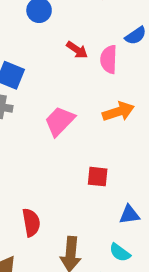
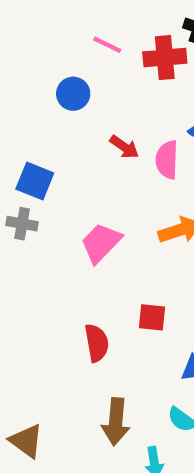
red semicircle: (31, 222) -> (97, 343), moved

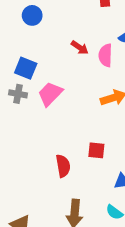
blue circle: (73, 94) -> (32, 15), moved
pink trapezoid: (101, 243) -> (50, 94), moved

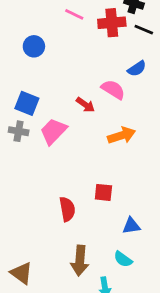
red arrow: (80, 48) -> (85, 105), moved
pink semicircle: (105, 55) -> (113, 89), turned 120

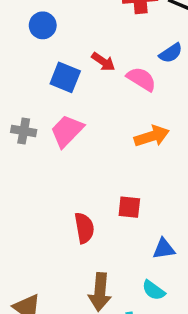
blue square: (27, 103) -> (65, 77), moved
red arrow: (85, 105) -> (103, 62), moved

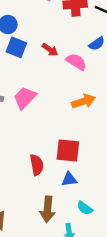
blue square: (65, 77) -> (16, 47), moved
red square: (129, 207) -> (68, 150), size x1.5
blue triangle: (164, 249) -> (69, 179), moved

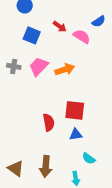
blue square: (16, 47) -> (32, 35), moved
orange arrow: (84, 101) -> (65, 69), moved
brown arrow: (48, 209) -> (46, 166), moved

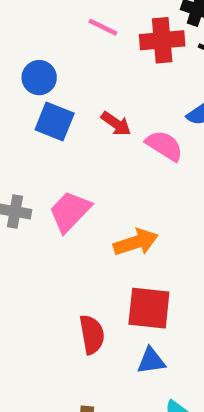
blue square: (32, 35) -> (55, 122), moved
orange arrow: (65, 69) -> (136, 242), moved

